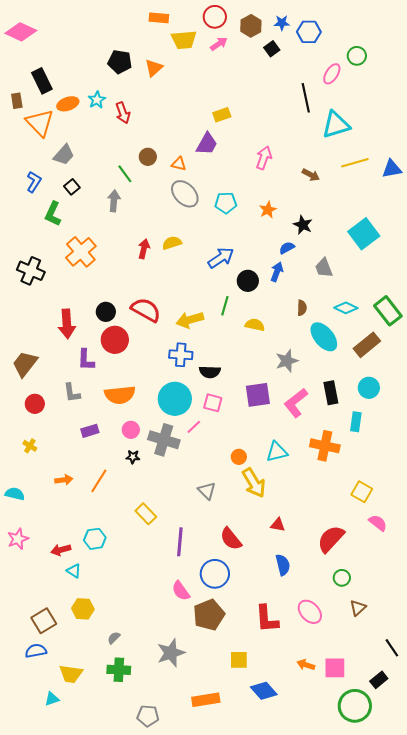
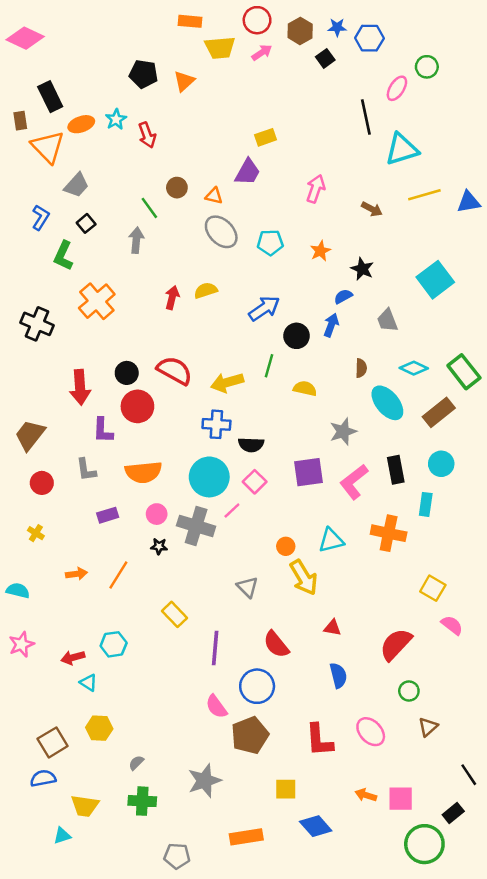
pink square: (213, 403) -> (255, 482), turned 30

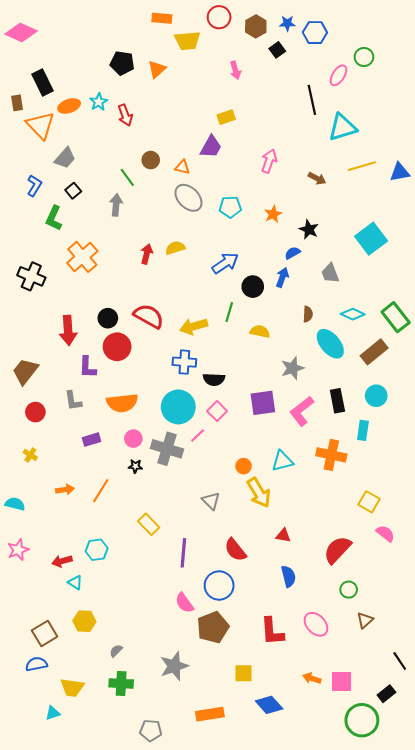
pink arrow: (262, 52) -> (235, 70), moved, turned 108

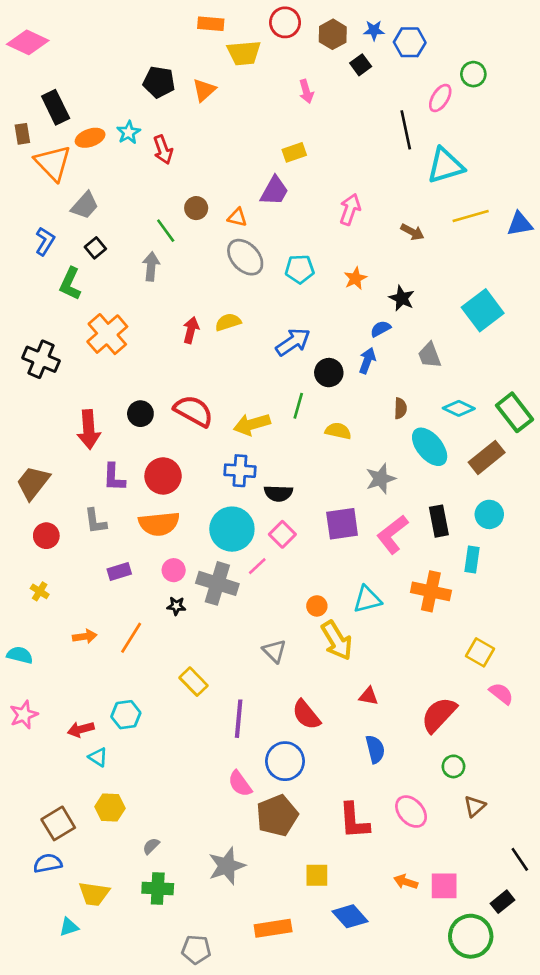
red circle: (117, 347) -> (163, 476), moved

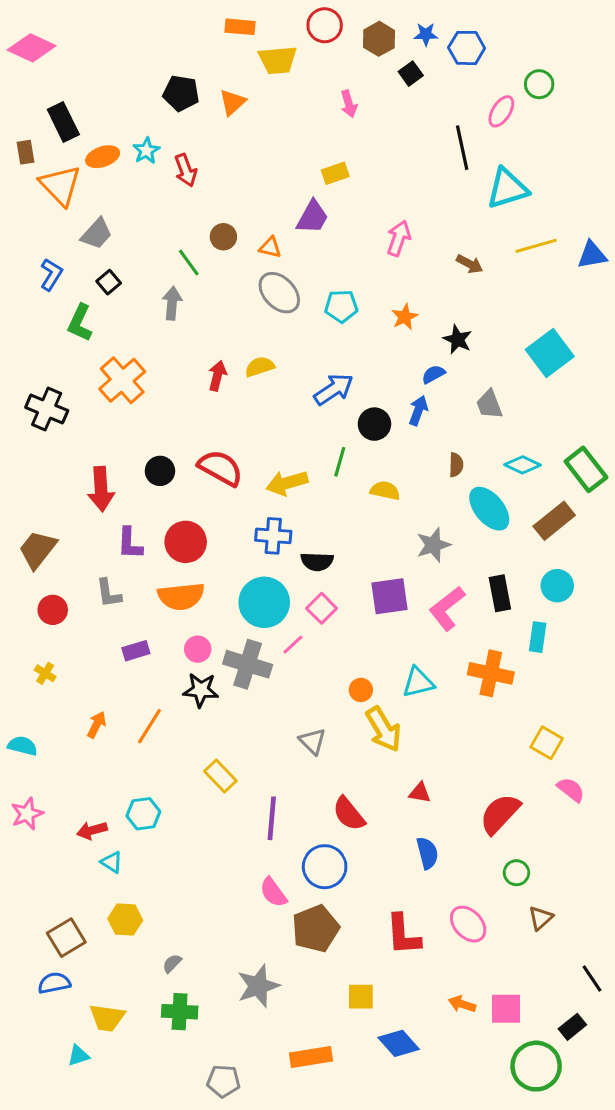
black star: (176, 606) -> (201, 690), size x1.6
orange arrow: (85, 636) -> (97, 725), turned -55

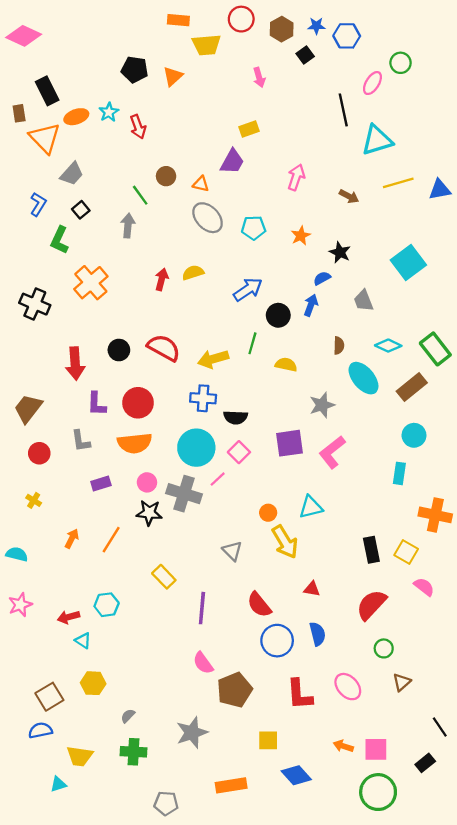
black rectangle: (500, 593) -> (371, 550), moved
orange cross: (491, 673) -> (435, 515), moved
blue circle: (325, 867) -> (277, 641), moved
green circle: (536, 1066) -> (378, 792), moved

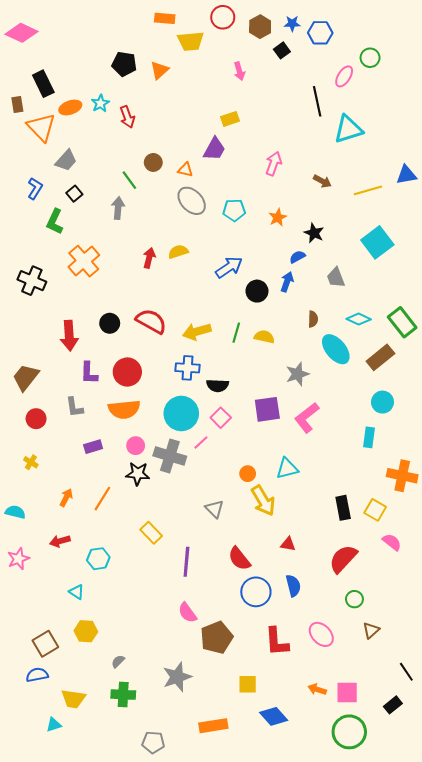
yellow line: (398, 183) -> (368, 190), moved
green line: (252, 343) -> (236, 333), moved
red arrow: (68, 617) -> (60, 541), moved

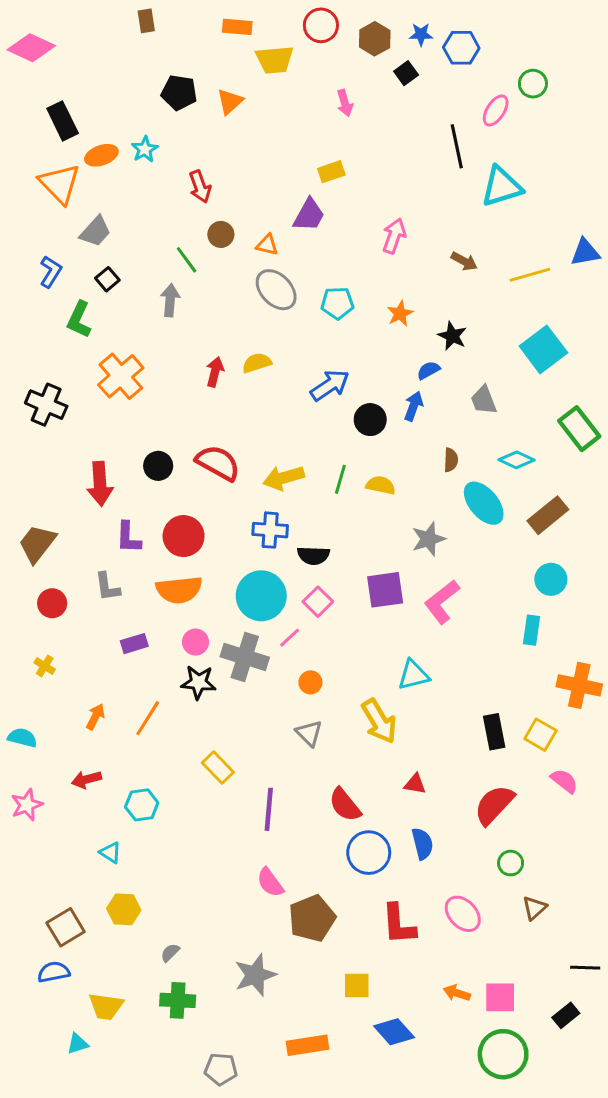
brown rectangle: (17, 104) -> (146, 21), moved
red arrow: (127, 117) -> (200, 187), moved
green rectangle: (402, 322) -> (579, 429), moved
orange circle: (248, 474) -> (310, 682), moved
black line: (406, 672) -> (585, 968), turned -54

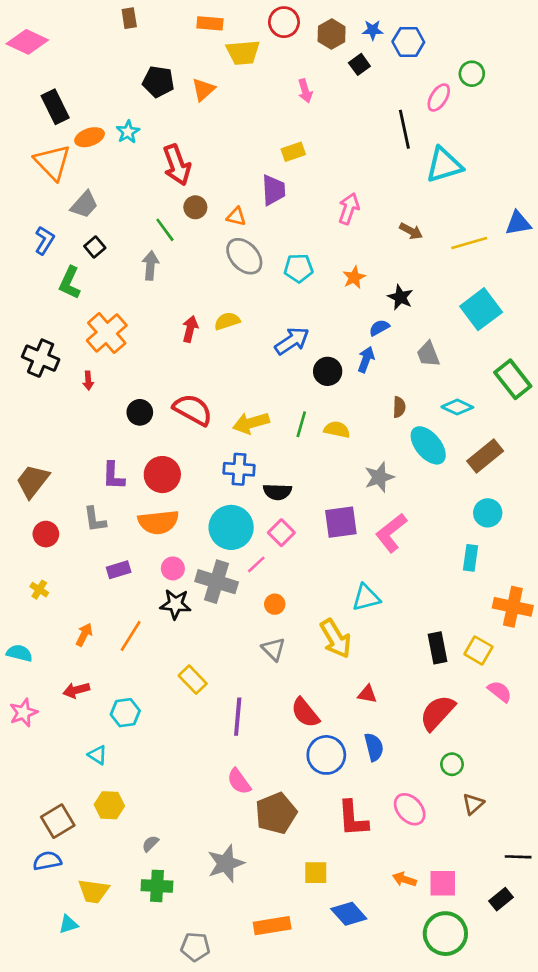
red arrow: (200, 187) -> (177, 165), size x1.4
purple trapezoid: (309, 215) -> (273, 190), turned -32
red arrow: (100, 484) -> (88, 381), moved, size x0.5

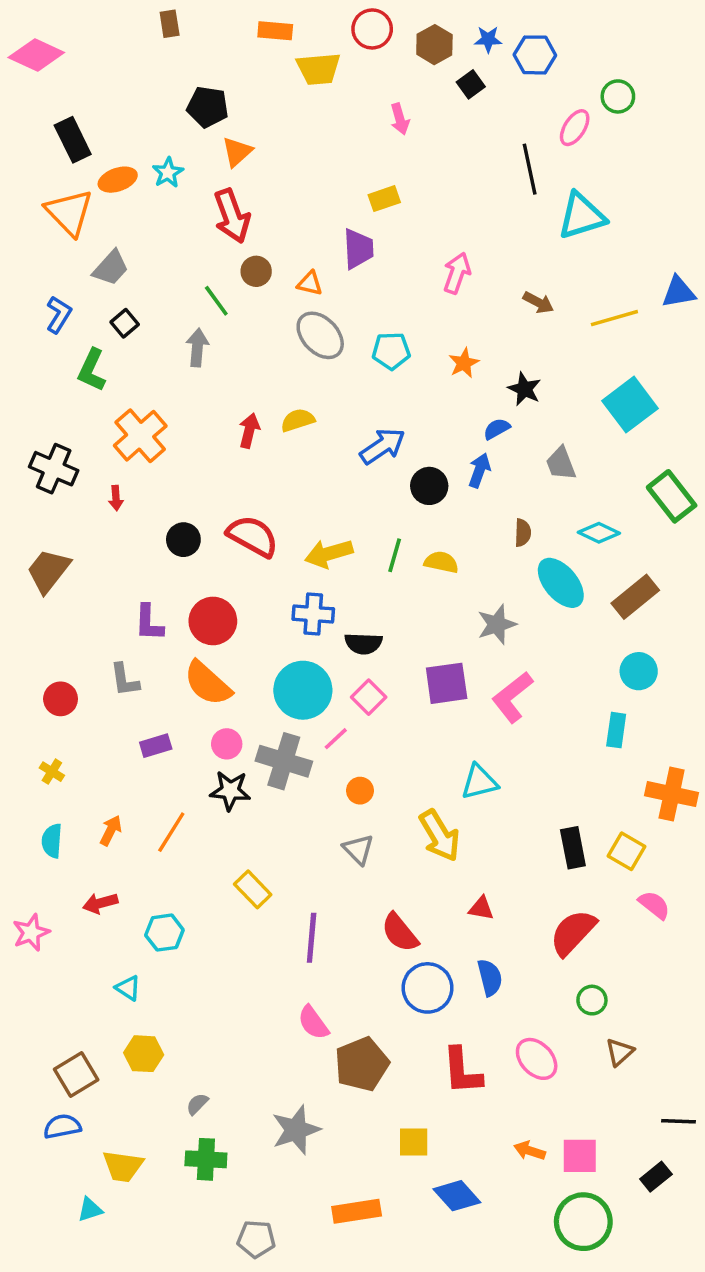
orange triangle: (203, 90) -> (237, 152), moved
brown trapezoid: (33, 481) -> (48, 571), moved
orange semicircle: (158, 522) -> (208, 683), turned 48
cyan semicircle: (19, 653) -> (52, 841), moved, turned -100

